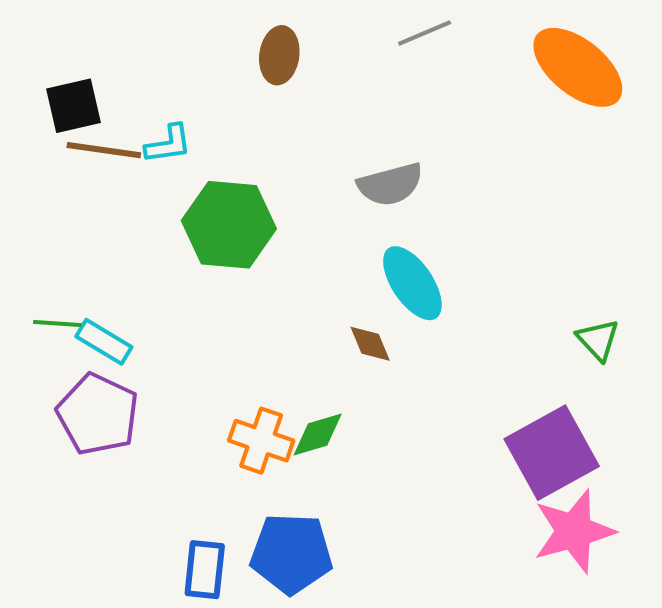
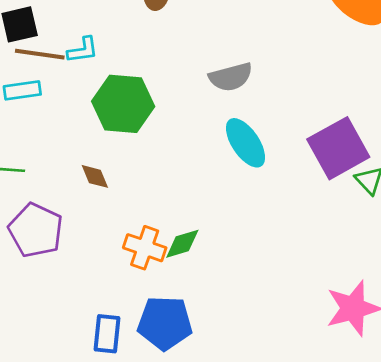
cyan rectangle: (104, 342) -> (22, 90), moved, turned -39
brown diamond: (370, 344) -> (95, 176), moved
purple square: (552, 453) -> (338, 148), moved

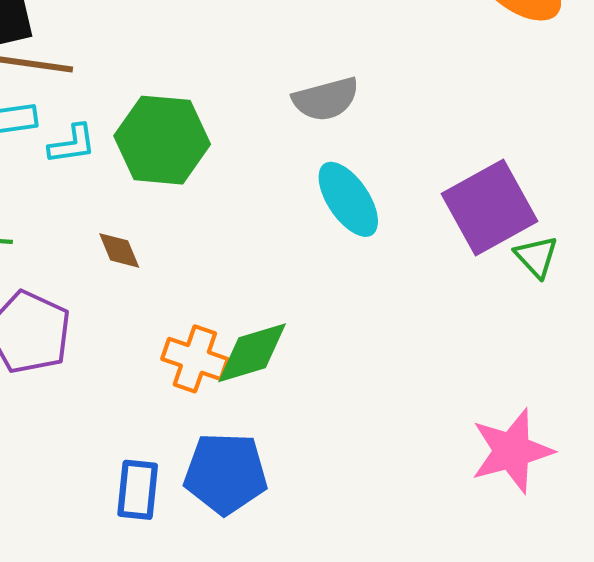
cyan L-shape: (83, 50) -> (72, 144), moved
green diamond: (182, 244) -> (252, 353), size x1.4

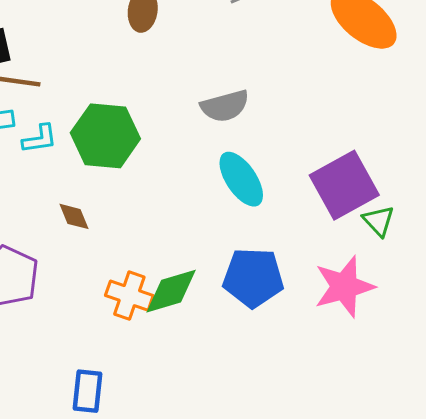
pink star: (512, 451) -> (344, 287), moved
blue pentagon: (226, 473) -> (253, 278), moved

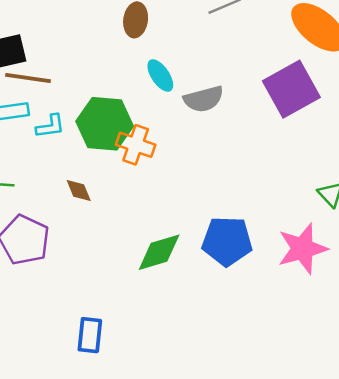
cyan ellipse: (241, 179) -> (160, 76), moved, size x0.7
purple square: (344, 185) -> (291, 89), moved
orange cross: (129, 296) -> (136, 145), moved

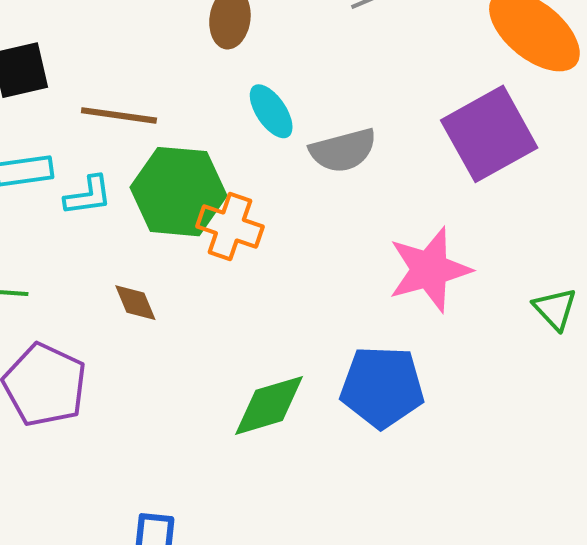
brown line: (28, 78) -> (119, 115), moved
pink star: (302, 249) -> (430, 270), moved

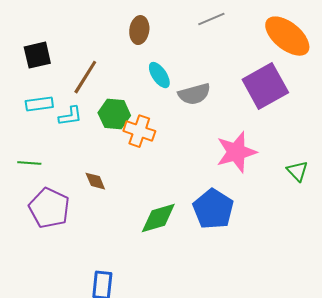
brown line: (119, 115) -> (85, 77), turned -66
green hexagon: (179, 192) -> (114, 114), size x0.7
brown diamond: (135, 303) -> (95, 181), moved
blue pentagon: (382, 387) -> (213, 209), turned 30

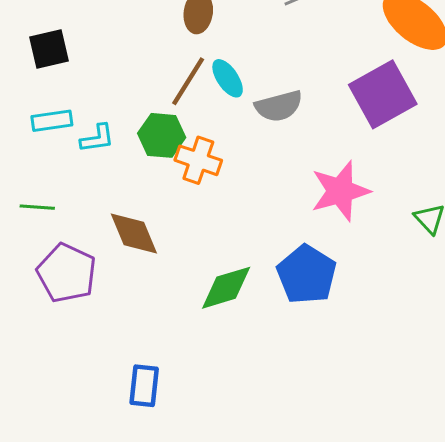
brown line: (85, 77) -> (188, 81), moved
brown diamond: (95, 181) -> (134, 233), size x1.6

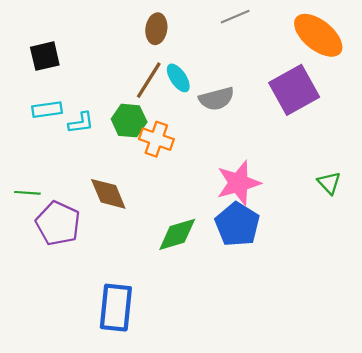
pink star: (340, 191) -> (238, 183), moved
green line: (37, 207) -> (27, 193), moved
blue rectangle: (144, 386) -> (116, 308), size x1.5

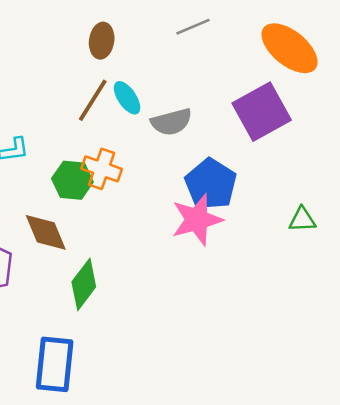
green hexagon: (129, 121) -> (72, 180), moved
green triangle: (329, 183) -> (302, 220), turned -50
blue pentagon: (237, 224) -> (211, 184), moved
green diamond: (177, 234) -> (84, 284), moved, turned -36

